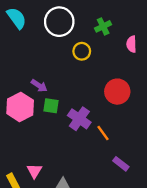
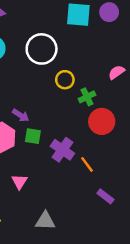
green cross: (103, 26) -> (87, 97), moved
pink semicircle: (131, 44) -> (116, 72), turned 56
pink triangle: (34, 171) -> (19, 182), moved

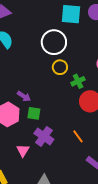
white circle: (42, 49) -> (54, 42), moved
purple cross: (62, 150) -> (44, 136), moved

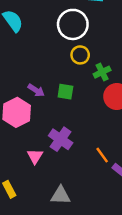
green square: (34, 113) -> (65, 92), moved
orange line: (78, 136) -> (102, 155), moved

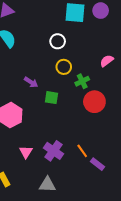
white circle: (73, 24) -> (58, 41), size x0.6
purple arrow: (36, 90) -> (31, 82), moved
purple cross: (61, 139) -> (54, 151), moved

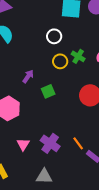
green cross: (82, 81) -> (78, 56), moved, turned -32
purple arrow: (31, 82) -> (28, 76), turned -88
green square: (51, 98) -> (48, 91), turned -32

